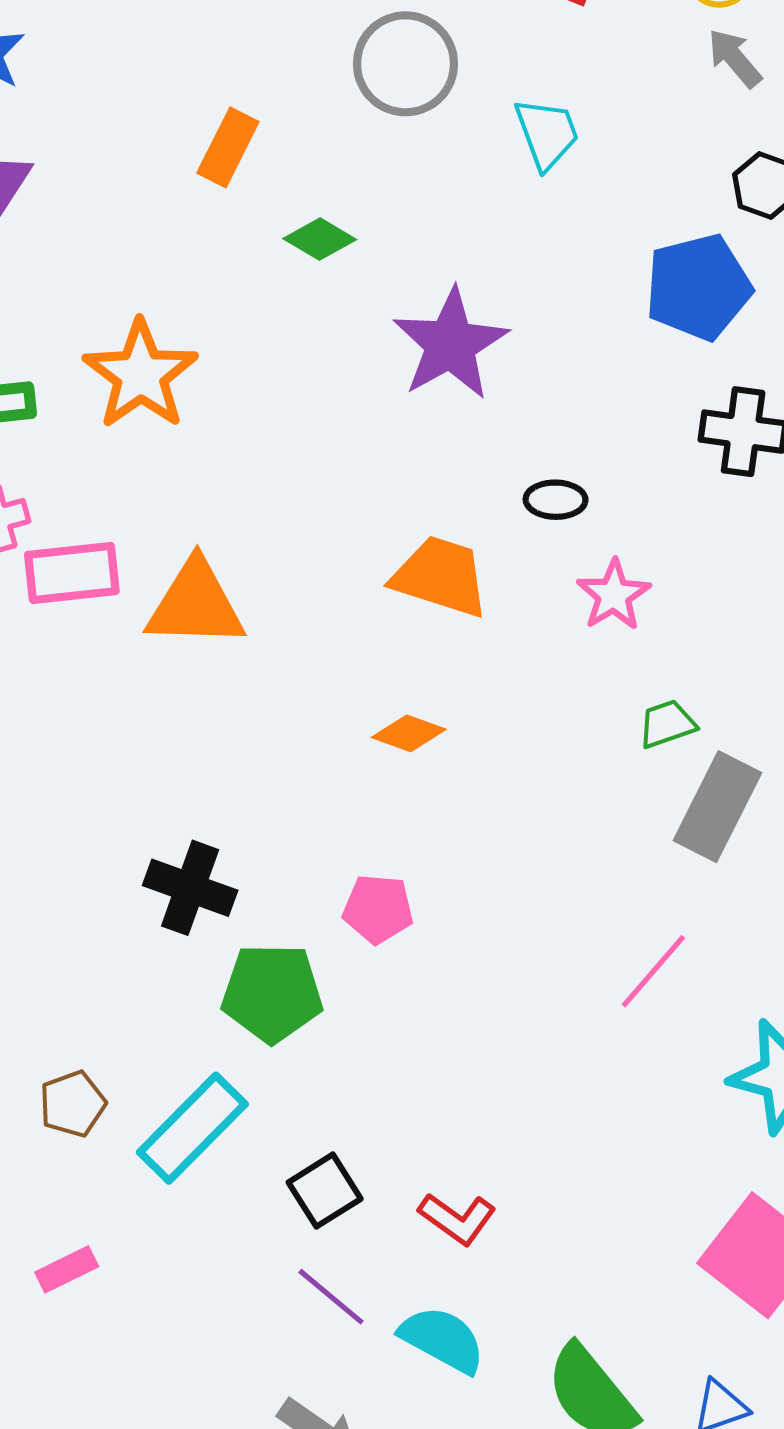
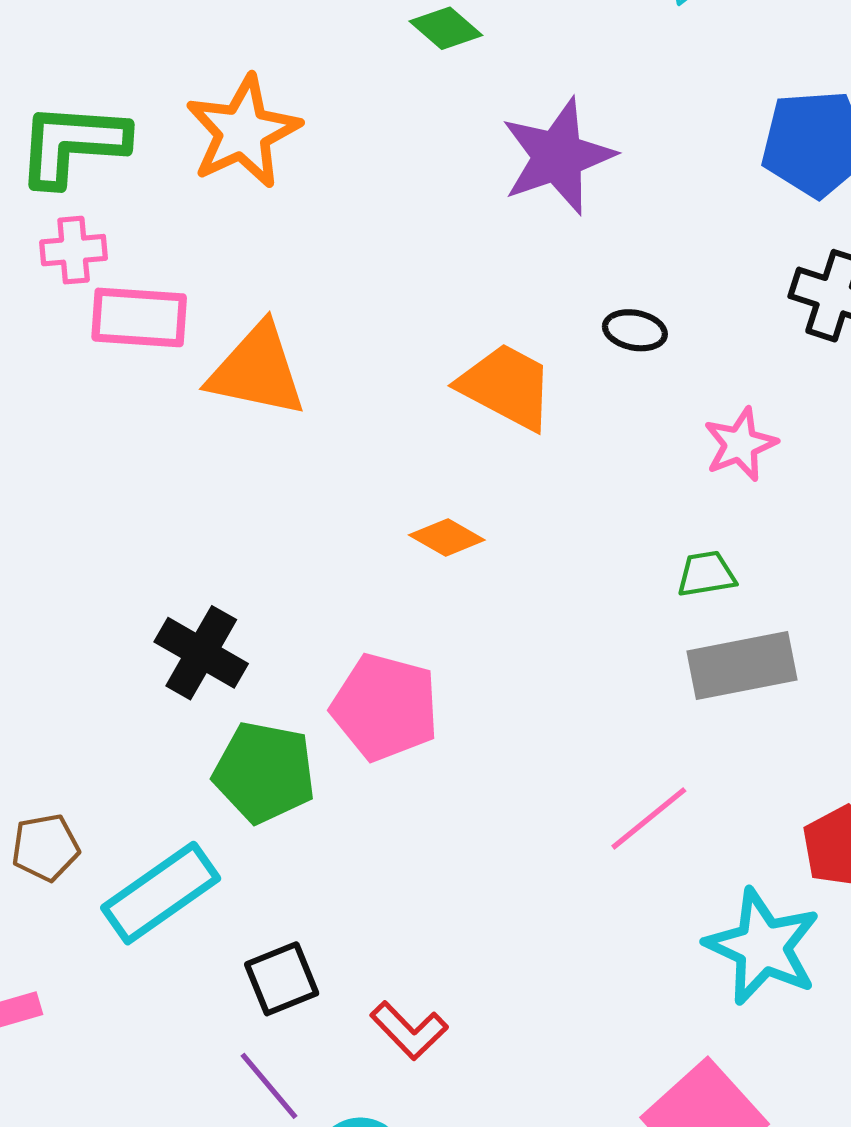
pink star: (614, 595) -> (740, 444), moved
gray rectangle: (717, 807) -> (742, 666), turned 42
pink pentagon: (378, 909) -> (385, 707), size x1.5

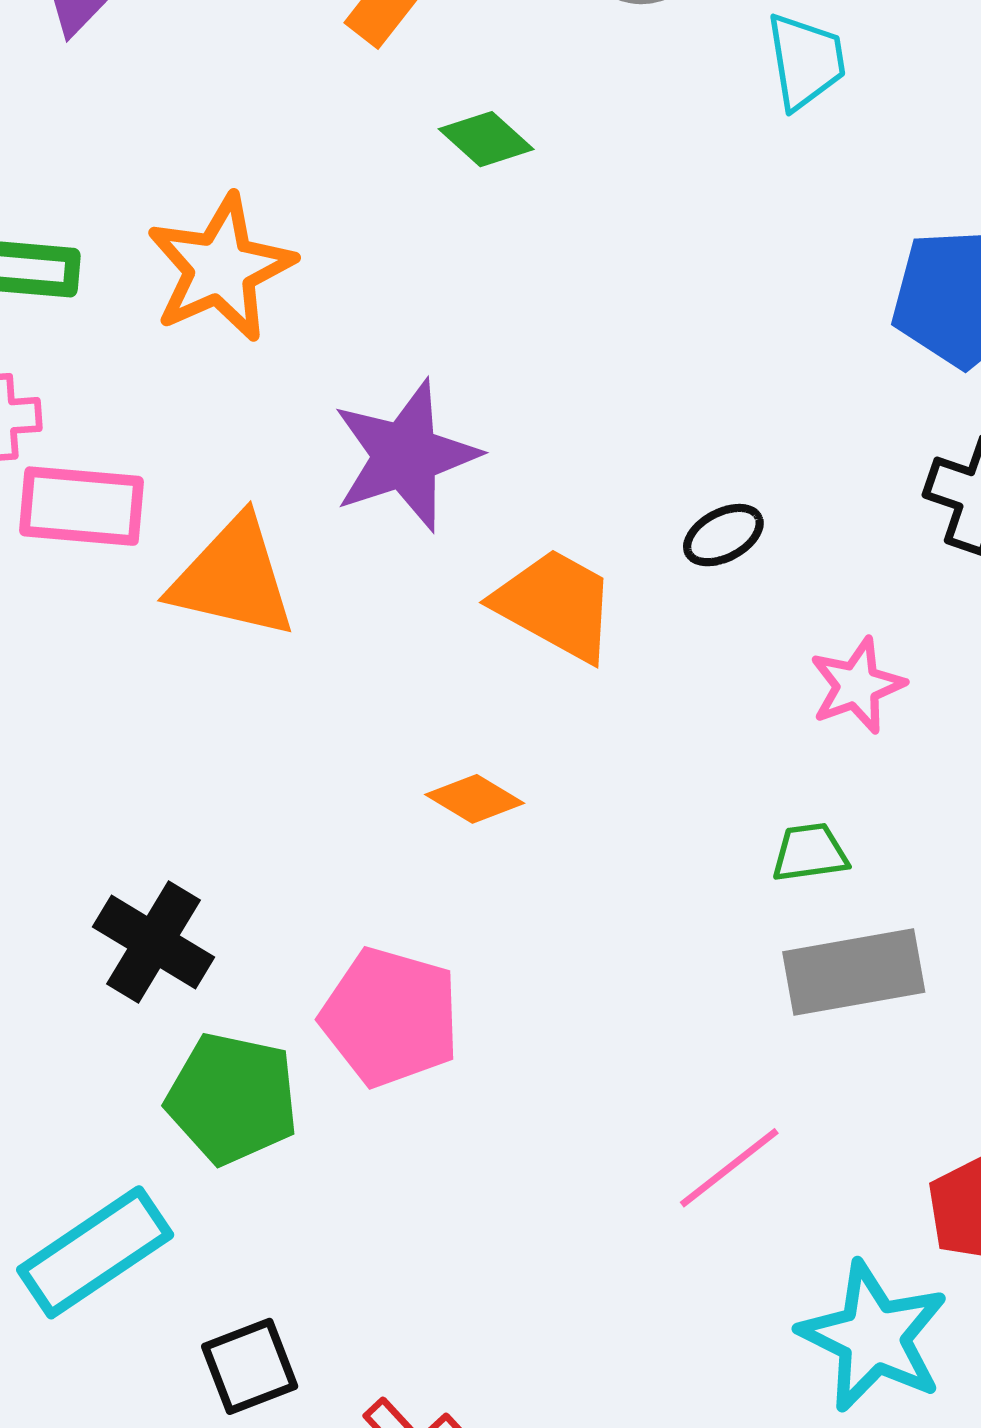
purple star: (558, 156) -> (405, 456), moved
black ellipse: (635, 330) -> (723, 535), turned -40

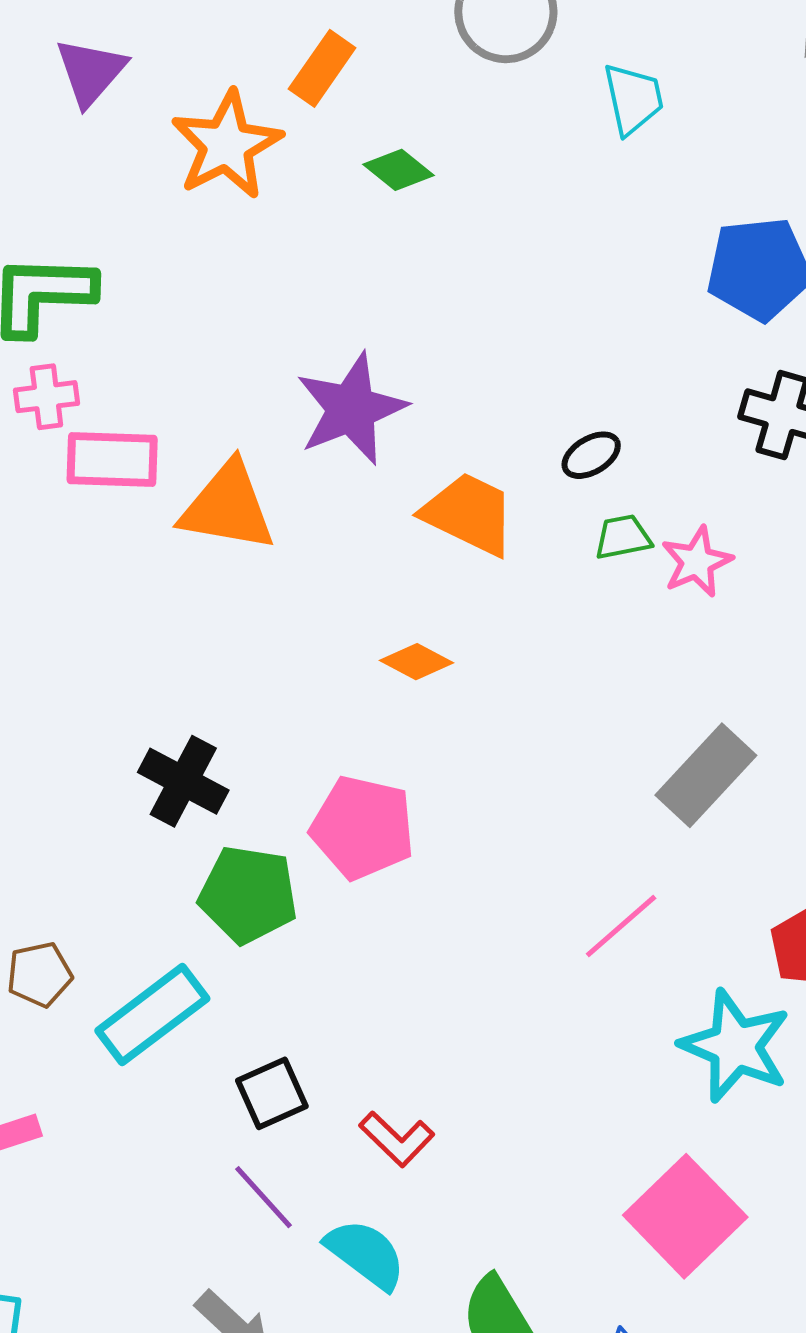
orange star: (221, 268) -> (227, 145), moved
green trapezoid: (810, 853) -> (623, 537), moved
gray rectangle: (854, 972) -> (706, 775), turned -34

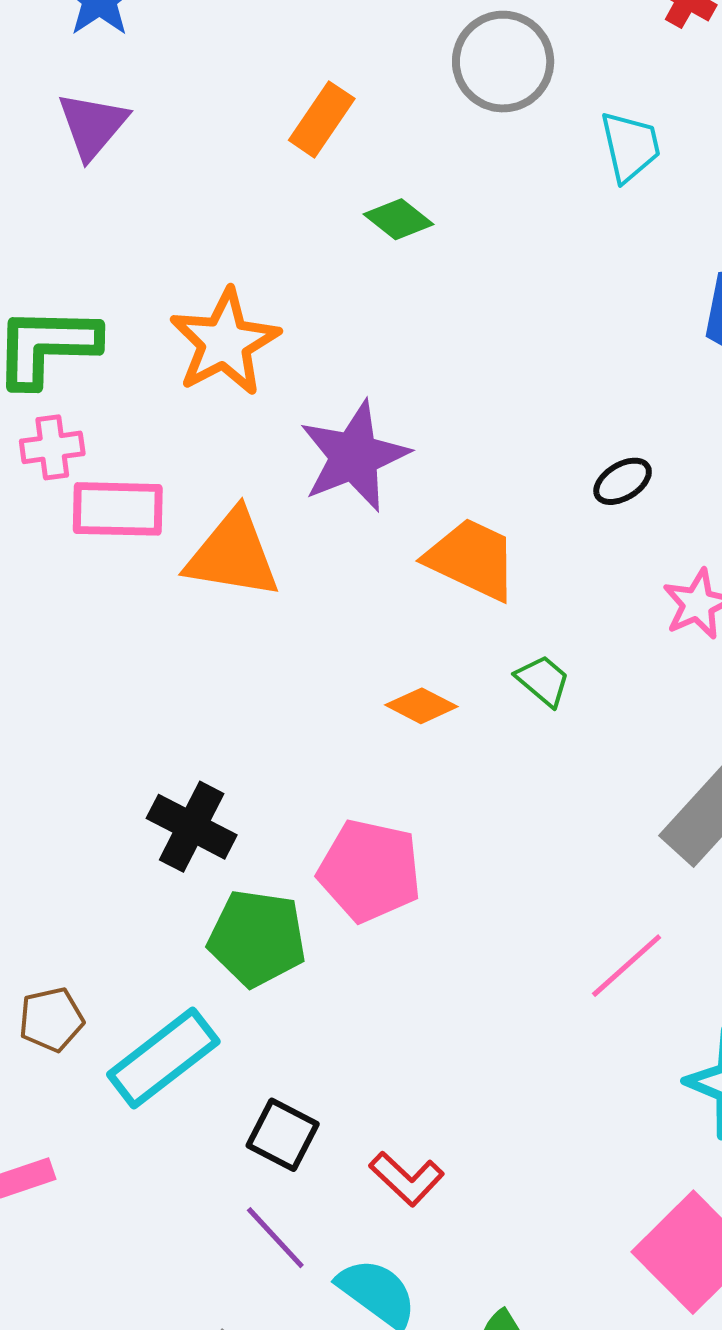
orange star: (227, 145) -> (225, 342), moved
black ellipse: (591, 455) -> (623, 481), moved
green trapezoid: (623, 537) -> (543, 681), moved, turned 52
black square: (272, 1093) -> (283, 1135), turned -38

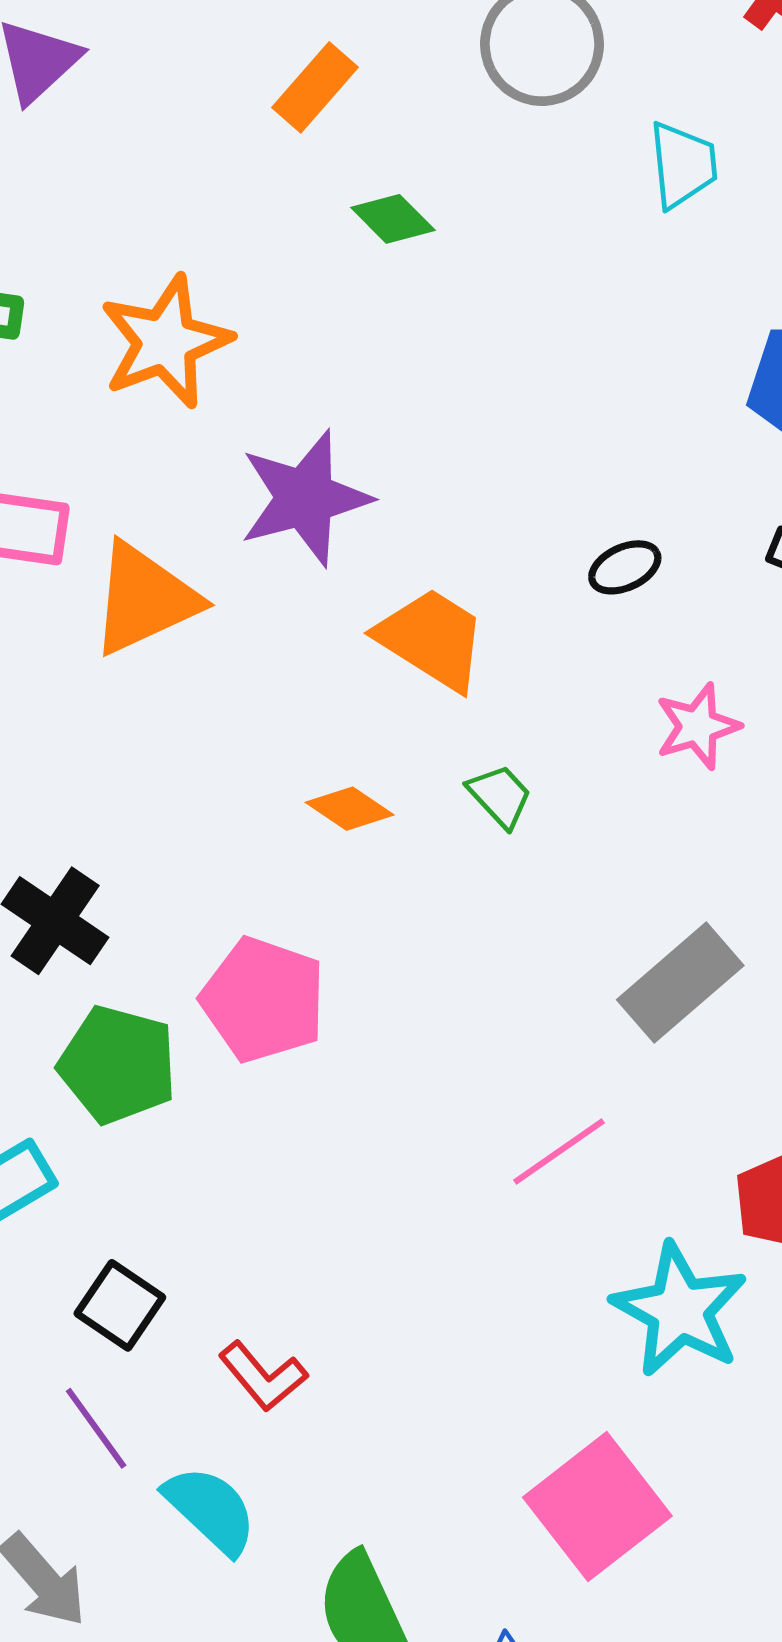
orange triangle: (233, 555) -> (144, 599), turned -41

